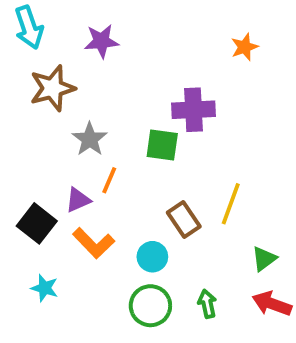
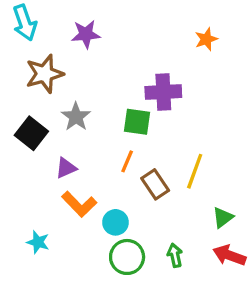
orange line: (109, 180) -> (127, 161), moved
black square: (37, 223) -> (31, 133), moved
cyan circle: (152, 257) -> (115, 222), moved

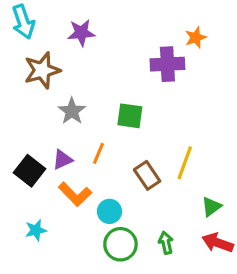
purple cross: (163, 92) -> (167, 64), moved
black square: (31, 133) -> (30, 171), moved
orange line: (127, 161) -> (99, 153), moved
cyan star: (38, 242) -> (36, 230), turned -30

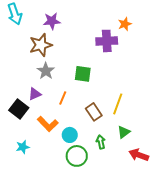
brown star: (42, 70) -> (41, 45), moved
purple triangle: (62, 160) -> (35, 94), moved
green triangle: (211, 207) -> (124, 132), moved
green arrow: (166, 243) -> (101, 142), moved

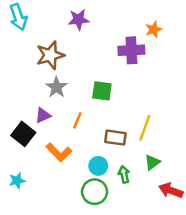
purple star: (52, 21) -> (79, 20), moved
brown rectangle: (94, 112) -> (115, 138), turned -48
cyan circle: (70, 135) -> (98, 166), moved
cyan star: (23, 147) -> (17, 181), moved

